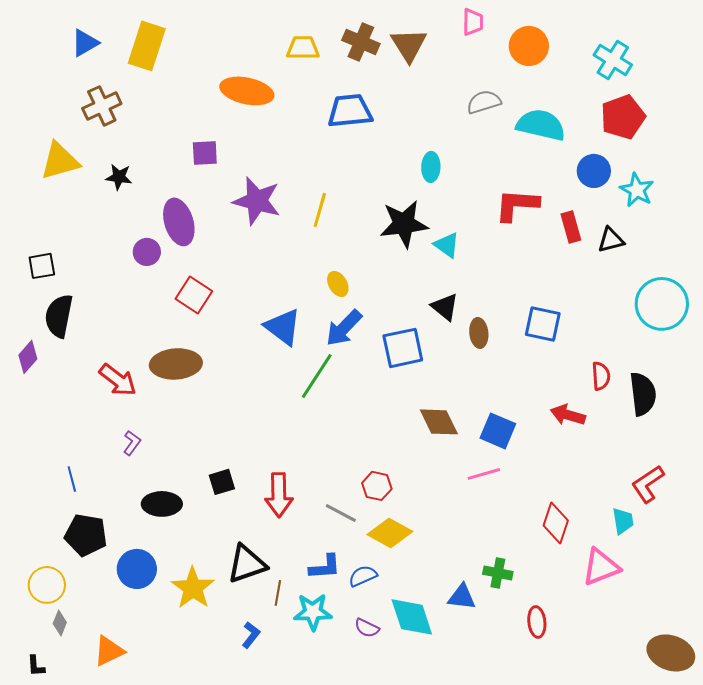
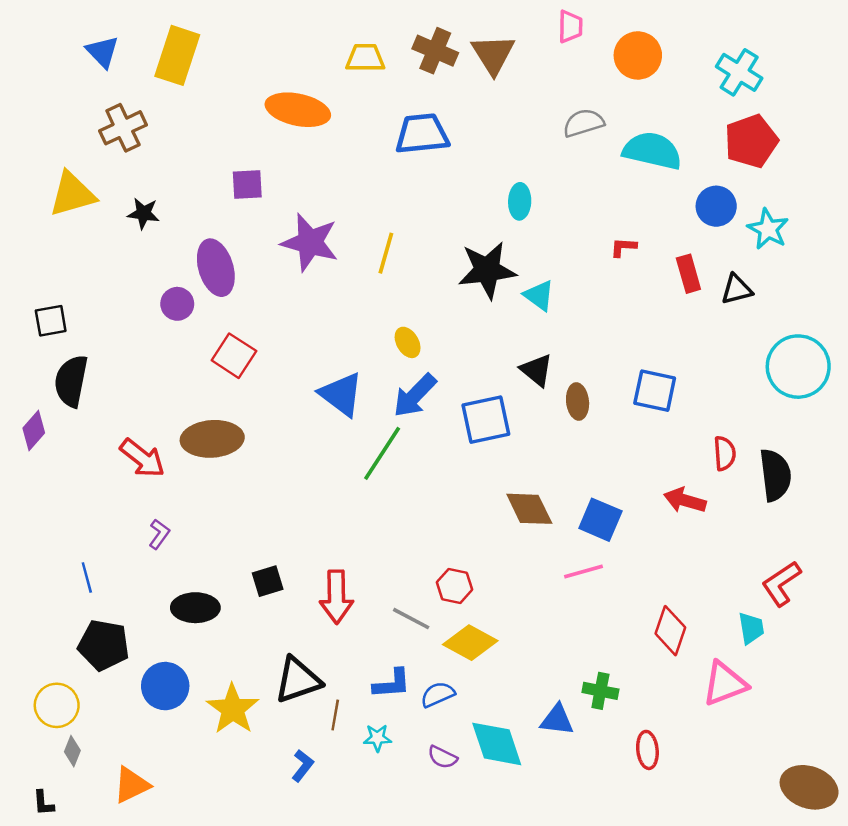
blue triangle: (85, 43) -> (102, 52), turned -44
red L-shape: (517, 205) -> (623, 247), size x0.5
cyan star: (313, 612) -> (377, 738), size x0.6

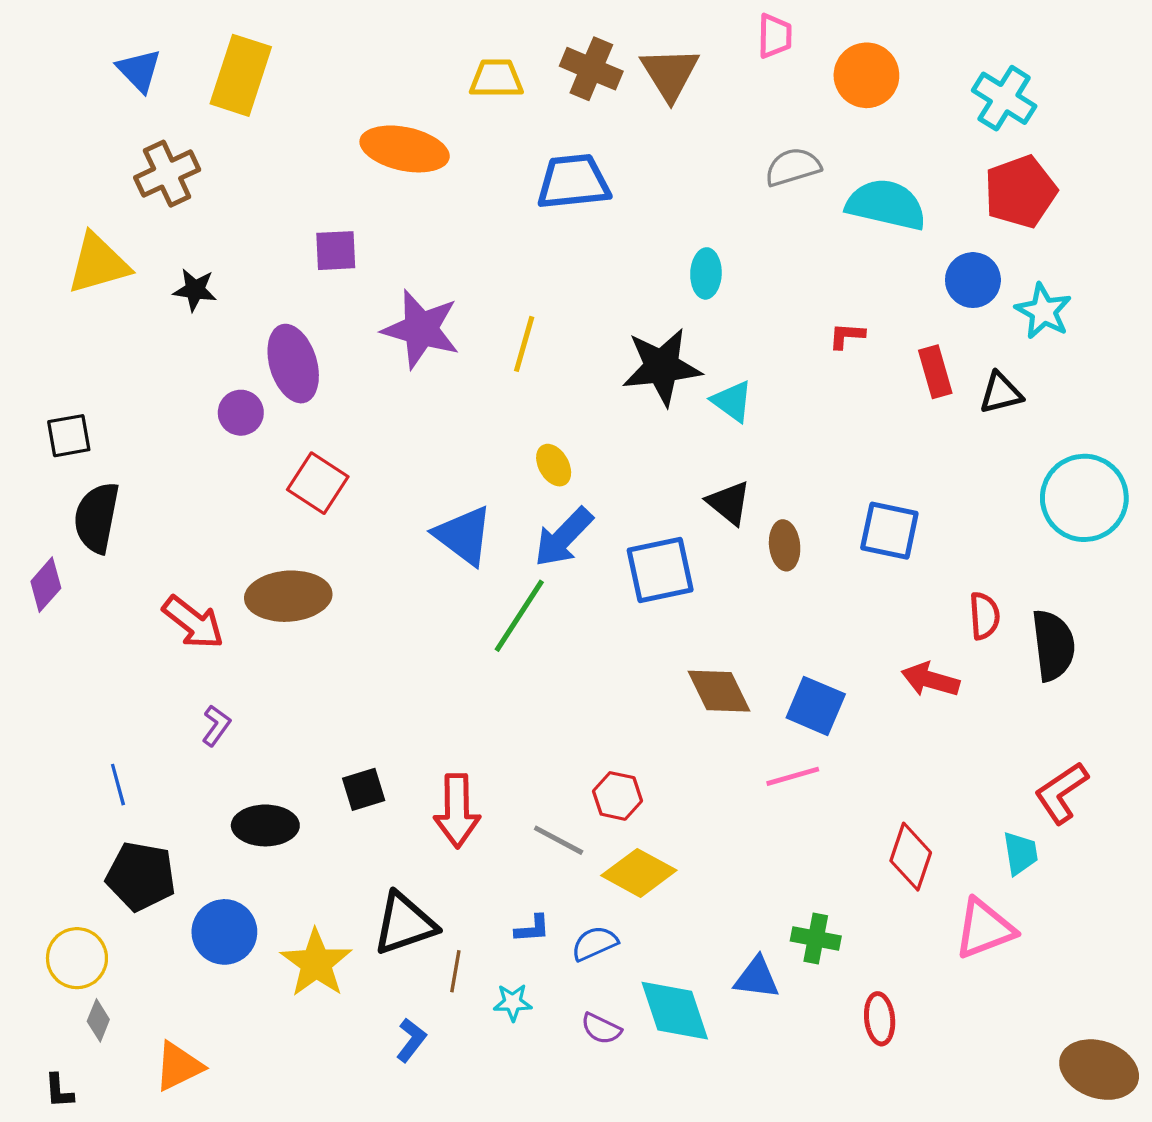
blue L-shape: (392, 684) -> (532, 929), size x0.7

